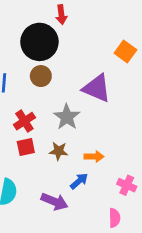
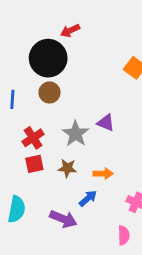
red arrow: (61, 15) -> (70, 31), turned 72
purple triangle: (97, 88) -> (106, 123), moved, size x0.6

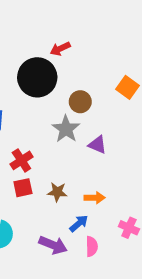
brown circle: (49, 92) -> (80, 102), moved
gray star: (76, 134) -> (66, 129), moved
pink semicircle: (124, 235) -> (92, 246), moved

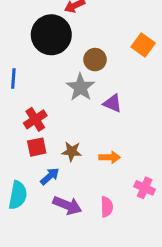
blue arrow: (79, 223) -> (50, 176), moved

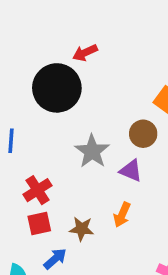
brown circle: (95, 60) -> (143, 134), moved
orange arrow: (110, 157) -> (122, 215), moved, turned 114

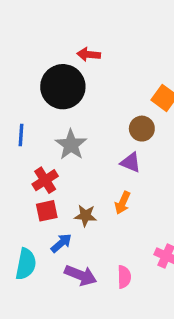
red arrow: (85, 53) -> (89, 54), turned 30
gray star: (92, 151) -> (71, 145), moved

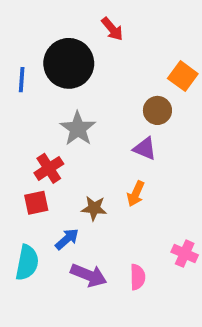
red arrow: (89, 54) -> (112, 29), moved, turned -135
blue line: (21, 135) -> (22, 80), moved
red square: (47, 211) -> (36, 203), moved

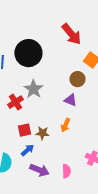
red arrow: (112, 29) -> (71, 34), moved, size x1.6
red cross: (49, 168) -> (15, 102), moved
red square: (36, 203) -> (24, 130), moved

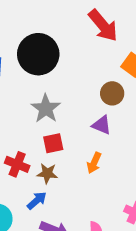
red cross: (15, 102) -> (17, 164), moved, turned -35
red square: (24, 130) -> (53, 143), moved
brown star: (42, 133) -> (47, 173), moved

